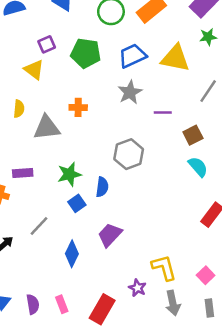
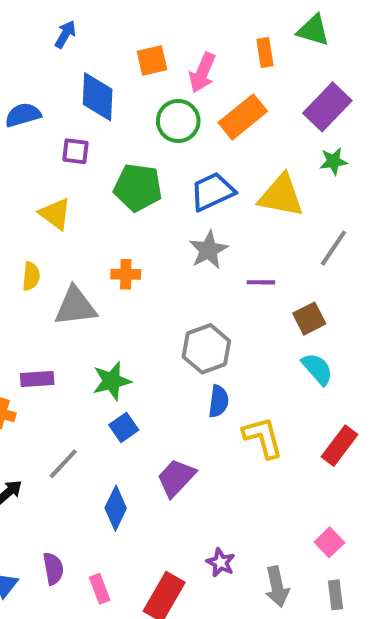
purple square: (47, 44) -> (75, 151), moved, turned 30
blue semicircle: (102, 187) -> (219, 401), moved
yellow L-shape: (164, 268) -> (263, 438), moved
purple semicircle: (33, 304) -> (53, 569), moved

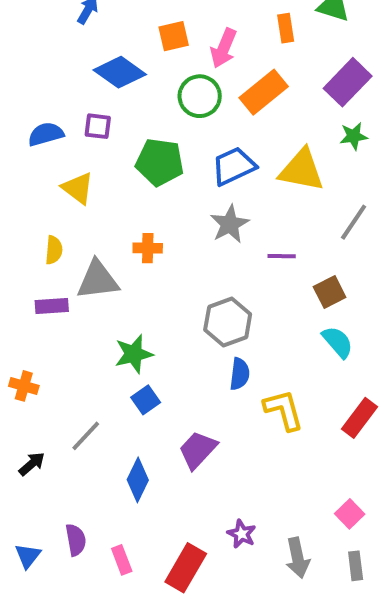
blue diamond: (98, 97) -> (120, 72), turned -57
blue semicircle: (23, 115) -> (46, 134), moved
purple rectangle: (37, 379) -> (52, 306), moved

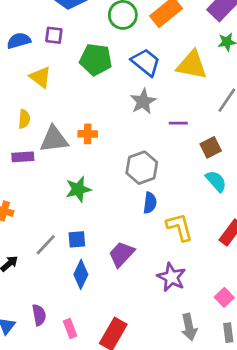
blue trapezoid: (234, 166) -> (146, 62), turned 64
orange cross: (148, 248) -> (88, 134), moved
blue square: (146, 400) -> (77, 239), moved, turned 30
purple star: (242, 534) -> (171, 277), moved, size x1.5

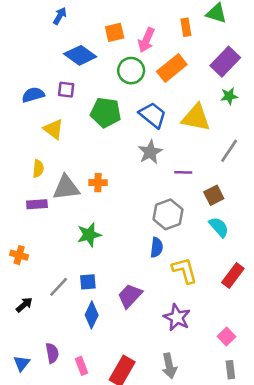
gray hexagon: (142, 168) -> (168, 214), moved
gray arrow: (189, 327) -> (169, 366), moved

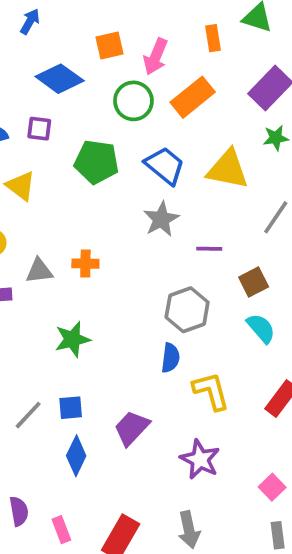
gray triangle: (66, 188) -> (39, 271), size x0.7

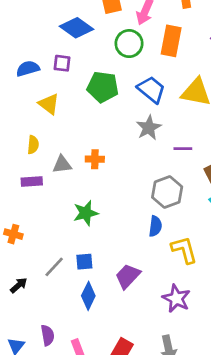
orange rectangle: (193, 97) -> (171, 41), turned -40

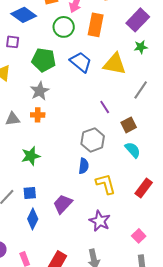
gray star: (149, 128) -> (40, 91), moved
purple line: (183, 149) -> (105, 107), turned 56

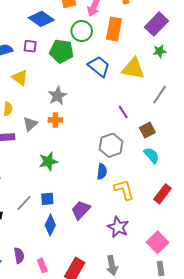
green pentagon: (44, 60) -> (61, 51), moved
gray triangle: (13, 119) -> (30, 124), turned -35
pink square: (139, 236) -> (158, 242), size x1.5

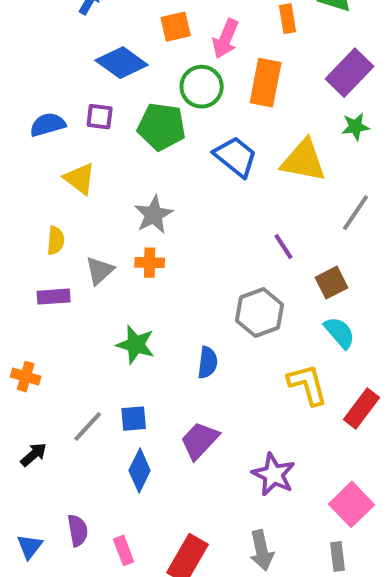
green star: (48, 161) -> (136, 345), turned 30
blue semicircle: (102, 172) -> (208, 363), moved
yellow L-shape: (124, 190) -> (308, 385), moved
gray rectangle: (161, 269) -> (338, 556), moved

